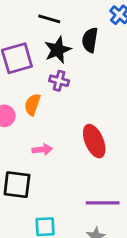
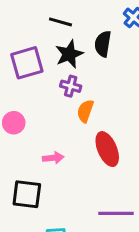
orange semicircle: (32, 105) -> (85, 111), moved

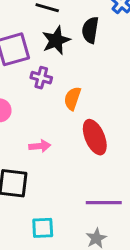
purple cross: (71, 86) -> (41, 78), moved

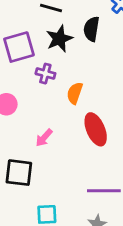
pink arrow: (40, 146) -> (44, 138), turned 138

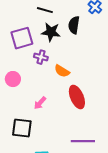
black star: (59, 39) -> (51, 32), turned 30
orange semicircle: (75, 93) -> (62, 71), turned -77

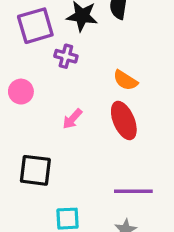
orange semicircle: (62, 71) -> (125, 80), moved
pink arrow: (40, 103) -> (72, 119), moved

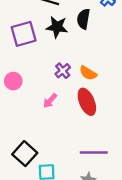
purple cross: (66, 56) -> (63, 71), moved, turned 35
black square: (35, 170) -> (25, 154), moved, turned 35

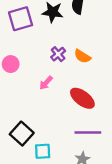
red ellipse: (87, 102) -> (82, 98), moved, turned -30

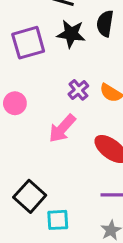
pink arrow: (46, 83) -> (62, 128), size x1.5

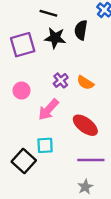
pink circle: (15, 103) -> (22, 91), moved
cyan square: (58, 220) -> (45, 145), moved

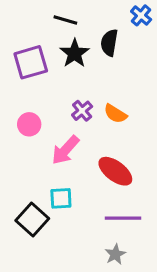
black star: (55, 38) -> (75, 53), turned 30

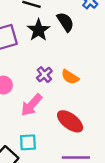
black semicircle: (109, 43) -> (65, 22), turned 138

